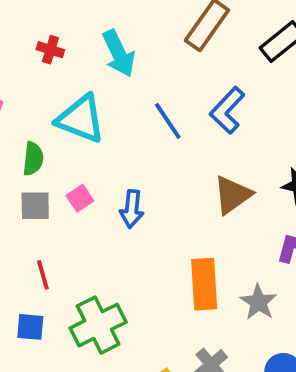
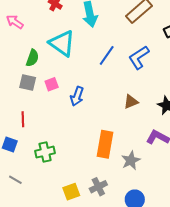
blue line: (168, 121) -> (107, 55), turned 55
brown triangle: (233, 195) -> (131, 102), size x0.7
green cross: (98, 325) -> (45, 152), size x0.7

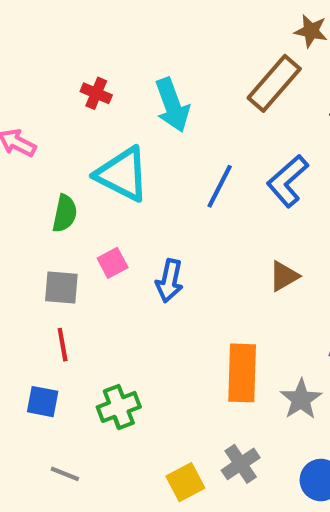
gray square: (28, 83) -> (61, 288), moved

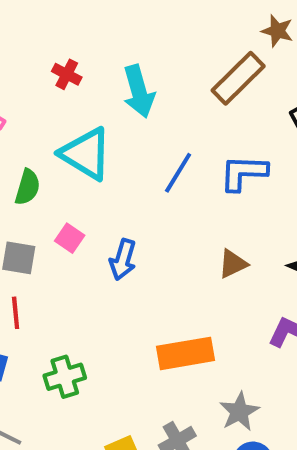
blue L-shape: (287, 181) -> (243, 173), turned 39
pink square: (113, 263) -> (70, 238), turned -32
orange rectangle: (242, 373) -> (186, 353), turned 74
gray star: (301, 399) -> (239, 412), moved

